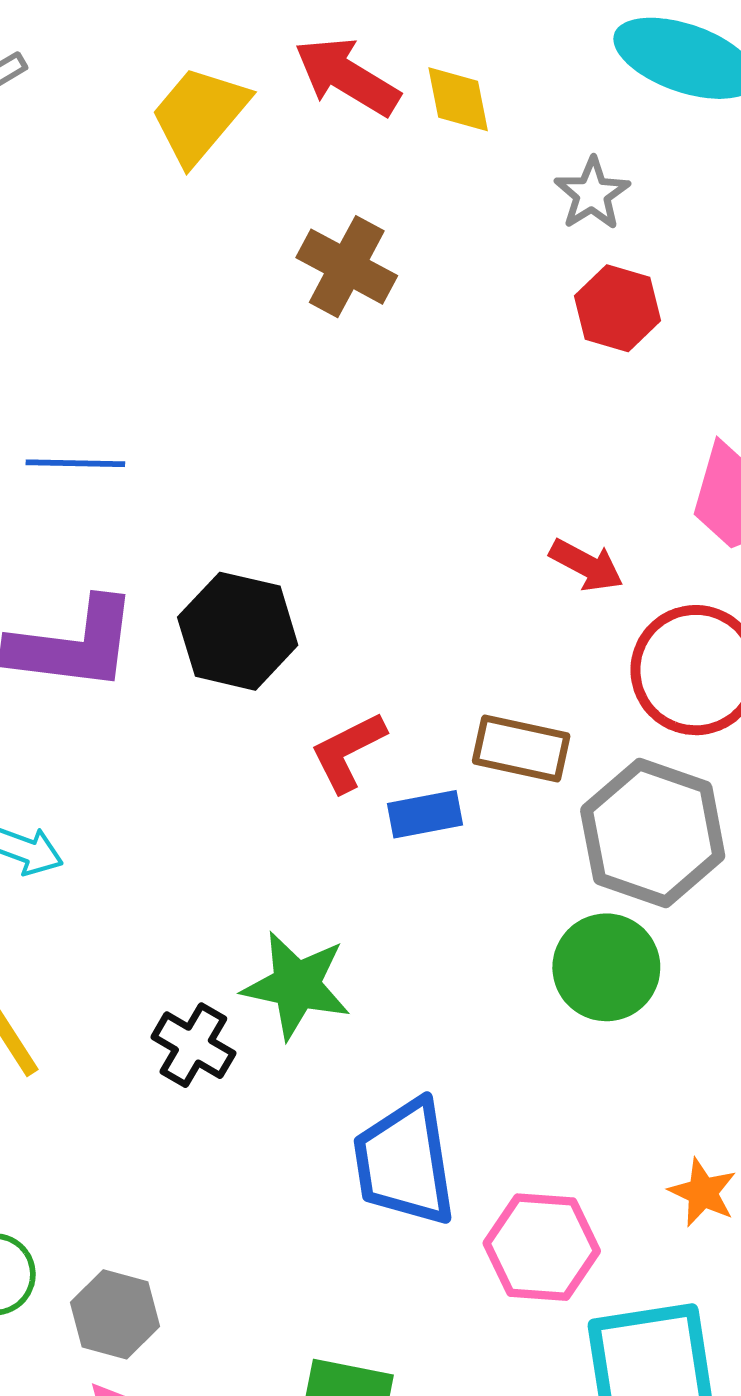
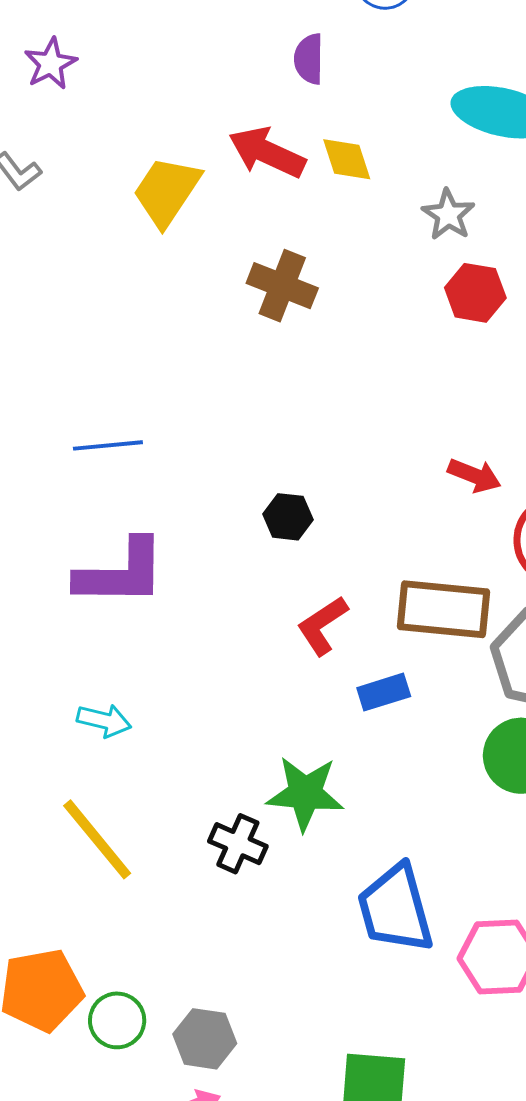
black hexagon: (238, 631) -> (288, 517), moved, size x0.6
brown rectangle: (521, 748) -> (444, 609), size x1.4
blue rectangle: (425, 814) -> (384, 692), moved

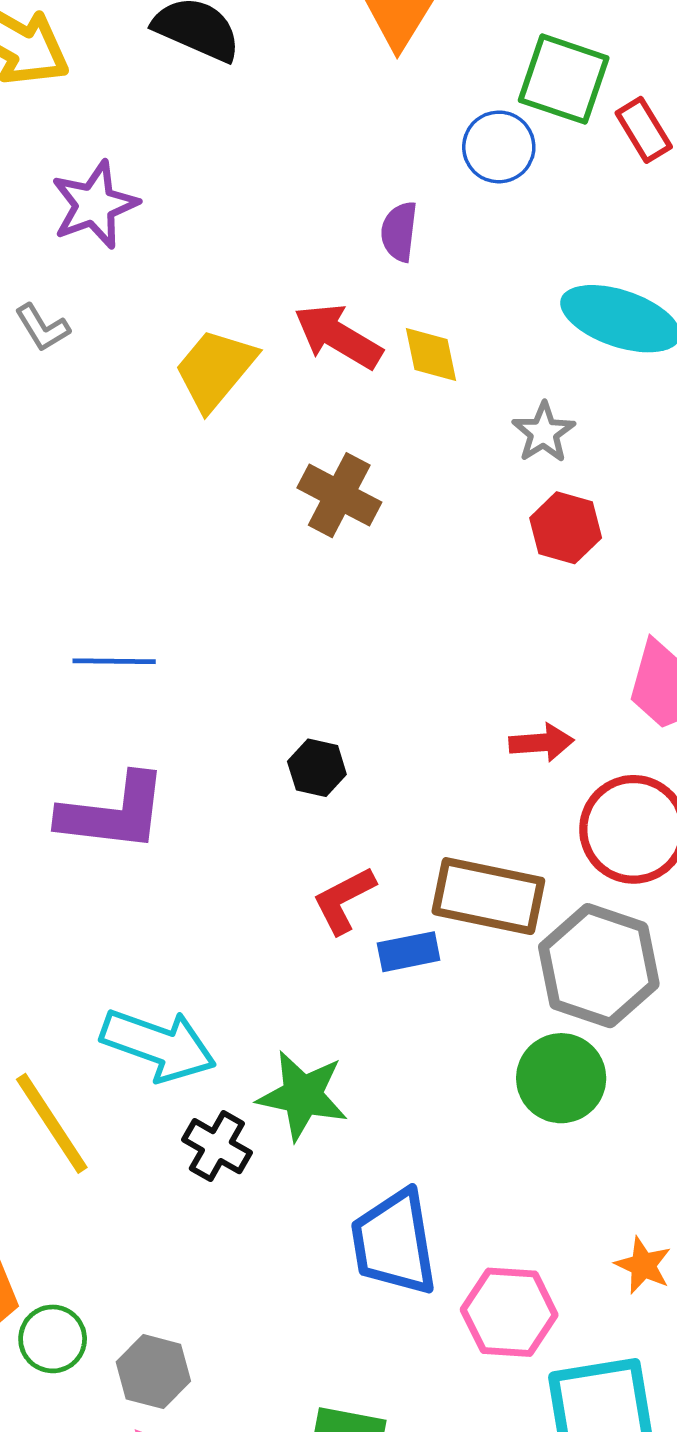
purple star: (51, 64) -> (95, 205), size x1.4
red arrow: (474, 475) -> (541, 743), turned -32
blue rectangle: (384, 692) -> (409, 952), moved
cyan arrow: (104, 721) -> (158, 1045), moved, size x1.8

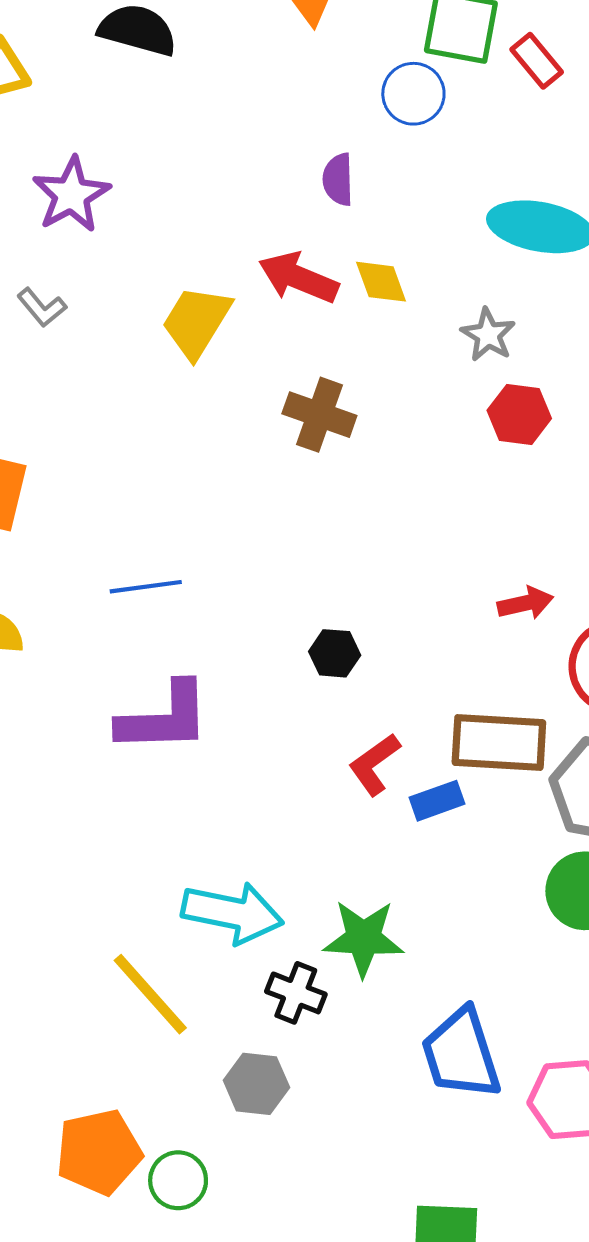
gray hexagon: (153, 1372) -> (256, 1084), moved

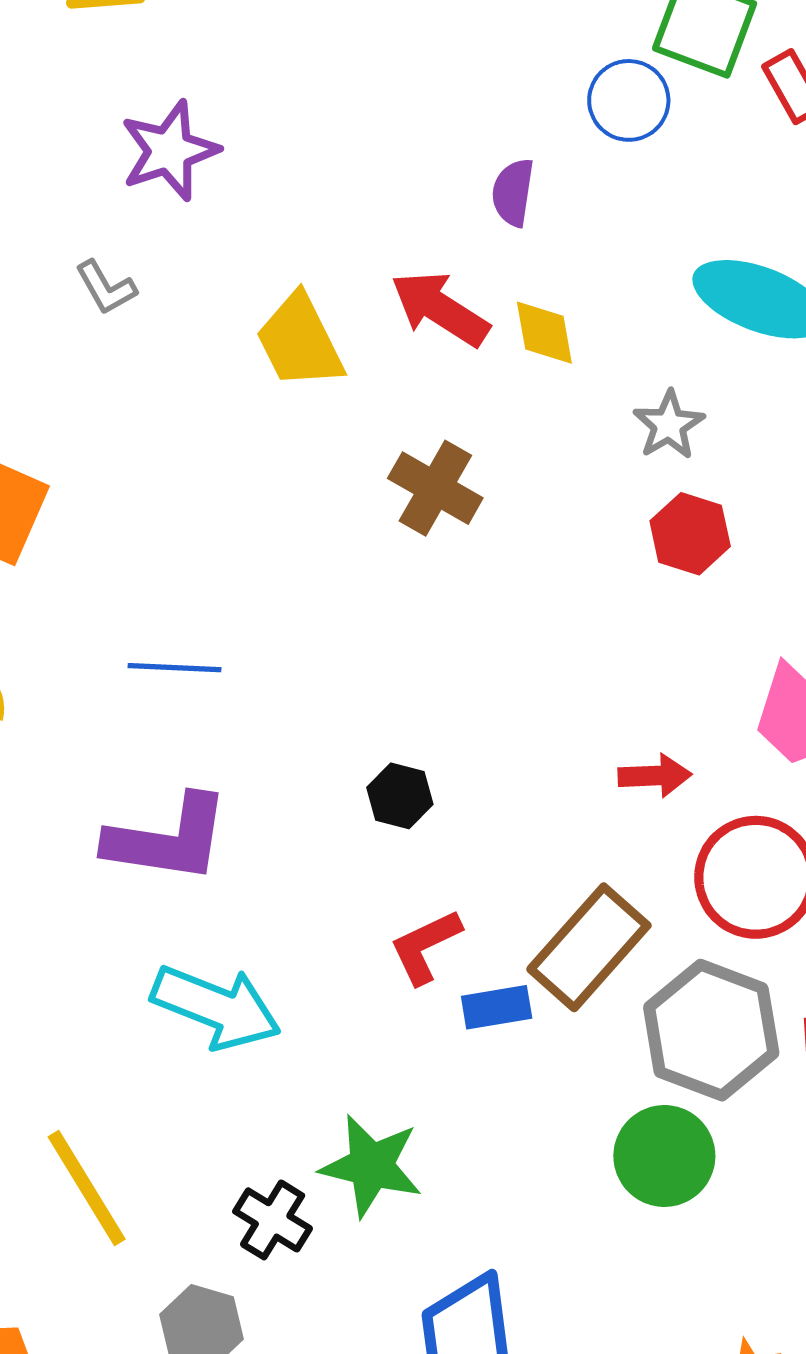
yellow trapezoid: (196, 322) -> (300, 341), turned -68
brown rectangle: (499, 743) -> (589, 947), turned -62
cyan arrow: (232, 913) -> (216, 1007), moved

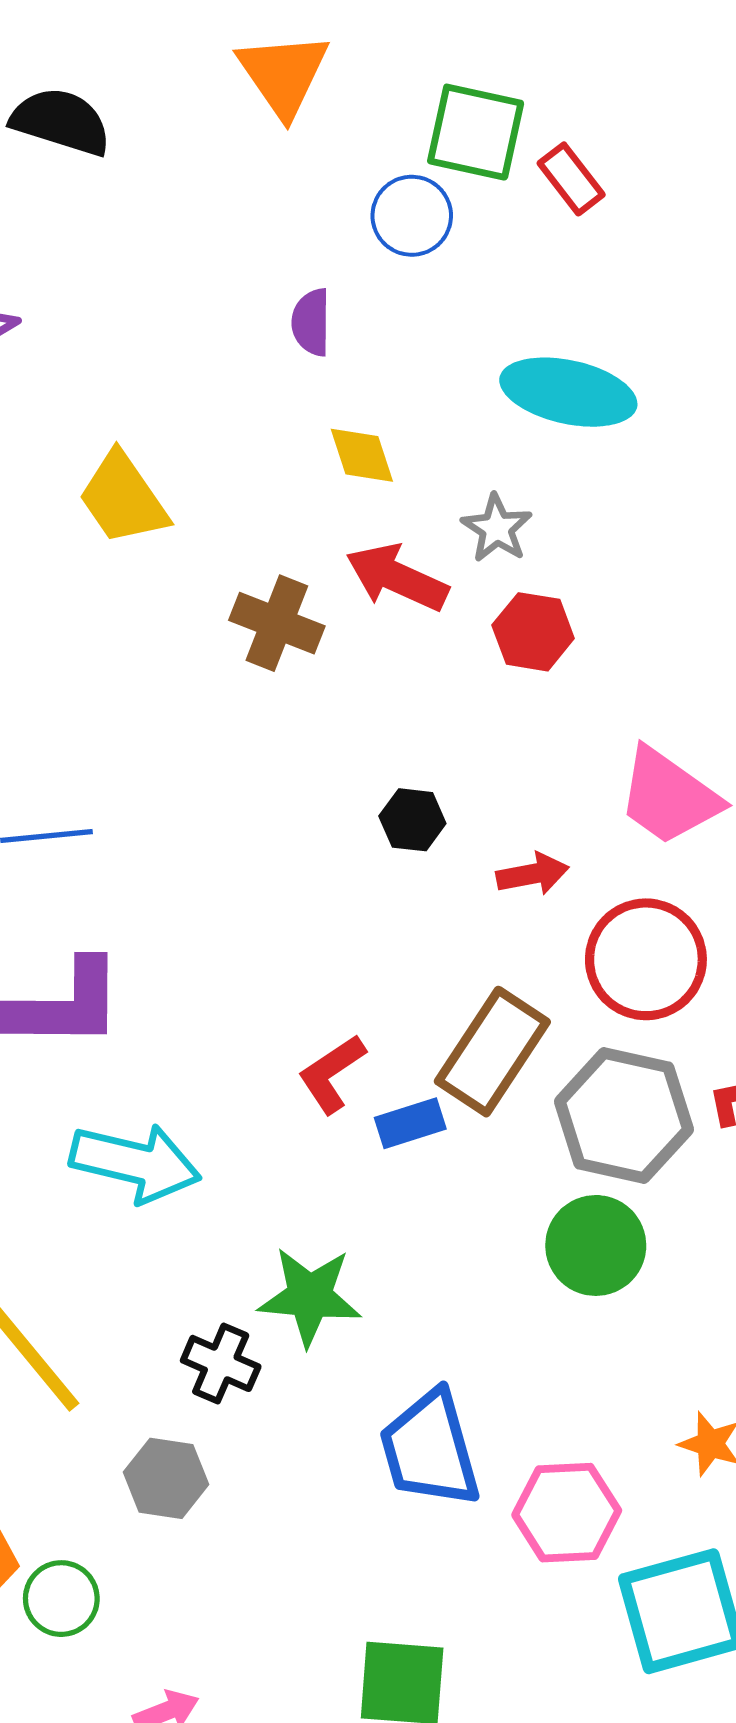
red arrow: (440, 309) -> (397, 578), moved
black hexagon: (400, 796) -> (412, 820), moved

